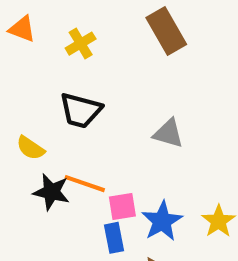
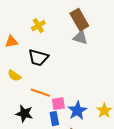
orange triangle: (22, 29) -> (11, 42), moved, turned -32
gray triangle: (168, 133) -> (80, 38), moved
black star: (51, 192) -> (24, 114), moved

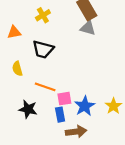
yellow semicircle: (14, 76) -> (17, 69), turned 40

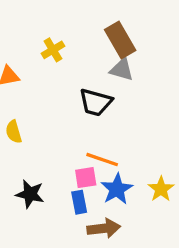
black trapezoid: (43, 49) -> (96, 102), moved
orange line: (45, 87) -> (102, 160), moved

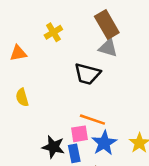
black star: (30, 194) -> (53, 147), moved

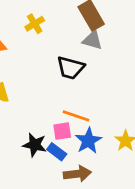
blue rectangle: (74, 153) -> (57, 152), turned -42

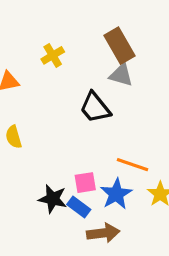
black trapezoid: (70, 68) -> (95, 108), turned 36
orange line: (76, 116) -> (133, 165), moved

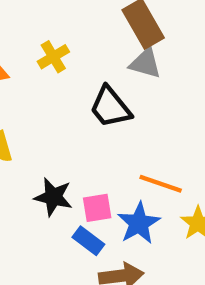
yellow cross: (53, 55) -> (53, 57), moved
black star: (53, 199) -> (53, 197), moved

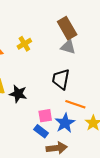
black trapezoid: (110, 107) -> (61, 79), moved, turned 50
black star: (53, 197) -> (18, 94), moved

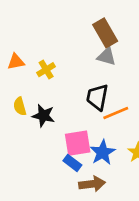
yellow cross: (24, 44) -> (46, 70), moved
orange line: (75, 104) -> (116, 113), moved, turned -42
pink square: (45, 116) -> (78, 143), size x1.5

